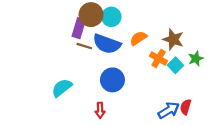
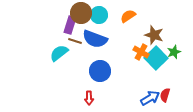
orange semicircle: (138, 38) -> (128, 16), moved
cyan square: (175, 65) -> (156, 58), size x1.6
cyan semicircle: (62, 88) -> (59, 53), moved

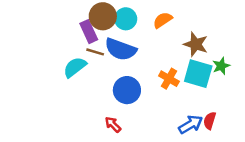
purple rectangle: (70, 25) -> (89, 32), turned -42
orange cross: (141, 52) -> (169, 79), moved
cyan square: (156, 58) -> (198, 74), turned -30
red arrow: (89, 98) -> (113, 124), turned 136

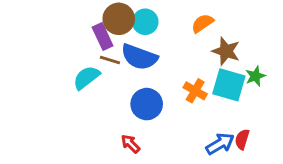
orange semicircle: (163, 20) -> (202, 23), moved

